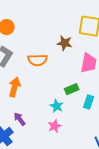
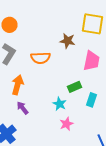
purple arrow: (20, 119) -> (22, 108), moved
pink star: (55, 126) -> (66, 124), moved

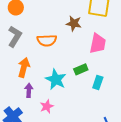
cyan star: (60, 104) -> (56, 79), moved, size x1.5
purple arrow: (22, 108) -> (29, 90), turned 40
pink star: (66, 124) -> (47, 106), moved

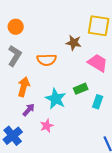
pink trapezoid: (98, 43) -> (98, 63), turned -70
purple arrow: (29, 90) -> (29, 110), turned 40

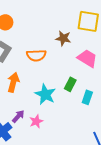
green rectangle: (81, 89) -> (70, 84), turned -40
purple arrow: (29, 110) -> (18, 116), moved

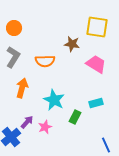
green rectangle: (70, 84) -> (75, 117), moved
cyan rectangle: (87, 97) -> (96, 103), turned 56

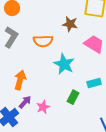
orange arrow: (22, 88) -> (20, 80), moved
cyan star: (54, 100) -> (64, 64), moved

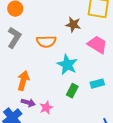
green rectangle: (73, 97) -> (72, 91), moved
purple arrow: (25, 102) -> (28, 103), turned 64

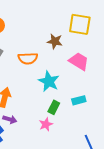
pink star: (46, 108) -> (46, 124), moved

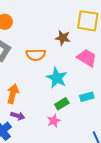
green rectangle: (54, 107) -> (62, 104), turned 32

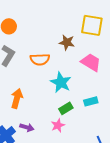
purple arrow: (18, 116) -> (27, 127), moved

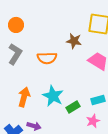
cyan star: (61, 82) -> (53, 96), moved
pink star: (58, 125) -> (93, 121), moved

